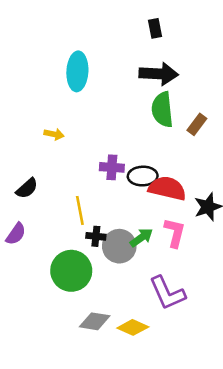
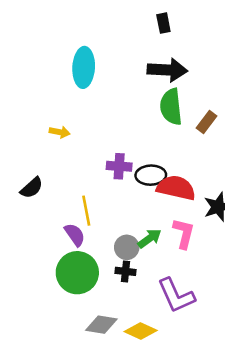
purple semicircle: (16, 234) -> (75, 235), moved, turned -70
black cross: (96, 236) -> (125, 271), moved
gray circle: (119, 246) -> (127, 247), size x0.7

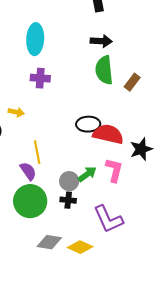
black arrow: (167, 70) -> (101, 41), size x0.7
yellow arrow: (60, 132) -> (16, 112), moved
purple cross: (119, 166) -> (40, 78), moved

